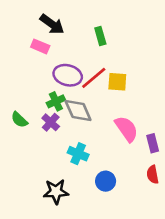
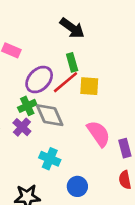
black arrow: (52, 24) -> (72, 28), moved
green rectangle: (100, 36) -> (72, 62), moved
purple ellipse: (68, 75) -> (39, 80), turned -60

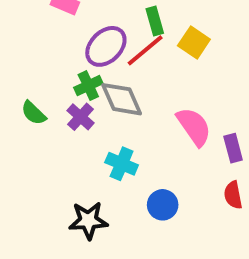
yellow square: (89, 86) -> (194, 43), moved, turned 30

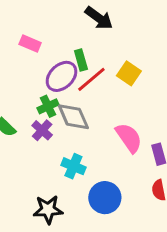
green rectangle: (155, 21) -> (81, 60), moved
blue circle: (163, 205) -> (105, 198), size x1.4

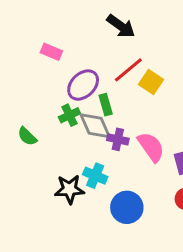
green rectangle: (81, 60) -> (106, 105), moved
red line: (91, 79) -> (128, 70), moved
purple cross: (42, 130) -> (118, 139), moved, turned -30
black star: (48, 210) -> (69, 189), moved

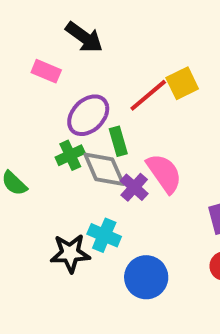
black arrow: (121, 26) -> (84, 37), moved
yellow square: (151, 82) -> (182, 83), moved, turned 30
purple cross: (118, 139) -> (134, 187), turned 30
pink semicircle: (151, 147) -> (164, 173), moved

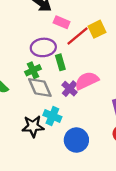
pink rectangle: (46, 71) -> (62, 22), moved
purple ellipse: (88, 115) -> (43, 47), turned 40
gray diamond: (104, 169) -> (40, 87), moved
pink semicircle: (164, 173) -> (87, 81), turned -80

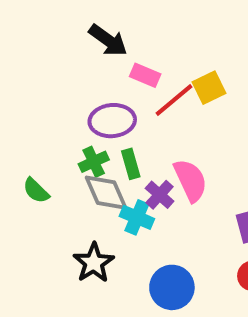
green rectangle: (60, 62) -> (131, 164), moved
pink semicircle: (87, 81) -> (190, 180), turned 90
cyan cross: (52, 116) -> (137, 217), moved
black star: (33, 126) -> (94, 263), turned -30

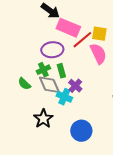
pink rectangle: (145, 75) -> (68, 28), size x1.6
yellow square: (209, 88) -> (99, 34), turned 35
pink semicircle: (190, 180) -> (98, 54), moved
green semicircle: (36, 191) -> (24, 84), moved

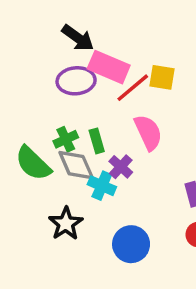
purple ellipse: (52, 50) -> (76, 81), moved
pink semicircle: (98, 54) -> (148, 132), moved
green semicircle: (24, 84) -> (33, 163), size x1.6

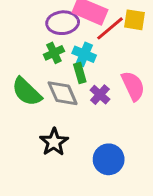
pink semicircle: (148, 132) -> (133, 86), moved
green cross: (66, 139) -> (54, 53), moved
cyan cross: (102, 186) -> (84, 54), moved

